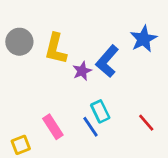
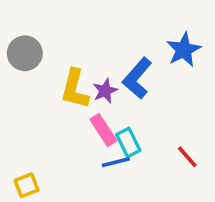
yellow L-shape: (56, 49) -> (75, 89), moved
pink rectangle: (53, 127) -> (103, 130), moved
blue line: (90, 127) -> (116, 162), turned -70

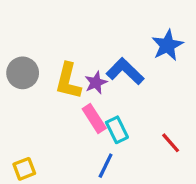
gray circle: (25, 53) -> (23, 73), moved
blue L-shape: (137, 78) -> (125, 71), turned 93
blue line: (116, 162) -> (106, 166), moved, turned -50

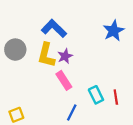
blue L-shape: (125, 71) -> (54, 29), moved
cyan rectangle: (117, 130) -> (96, 95), moved
red line: (171, 143) -> (116, 97), turned 32

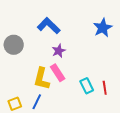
yellow L-shape: (46, 55) -> (42, 79), moved
blue line: (72, 113) -> (37, 102), moved

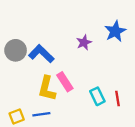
blue L-shape: (49, 26) -> (41, 54), moved
purple star: (59, 51) -> (84, 42), moved
blue line: (37, 102) -> (41, 114), turned 56

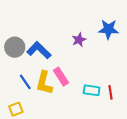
blue star: (115, 31) -> (108, 29), turned 30
cyan rectangle: (97, 96) -> (92, 90), turned -56
blue line: (41, 114) -> (25, 82), moved, turned 63

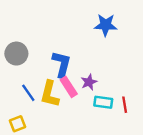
blue star: (108, 29) -> (106, 25), moved
purple star: (79, 40) -> (89, 82), moved
blue L-shape: (39, 50) -> (62, 64), moved, turned 60

